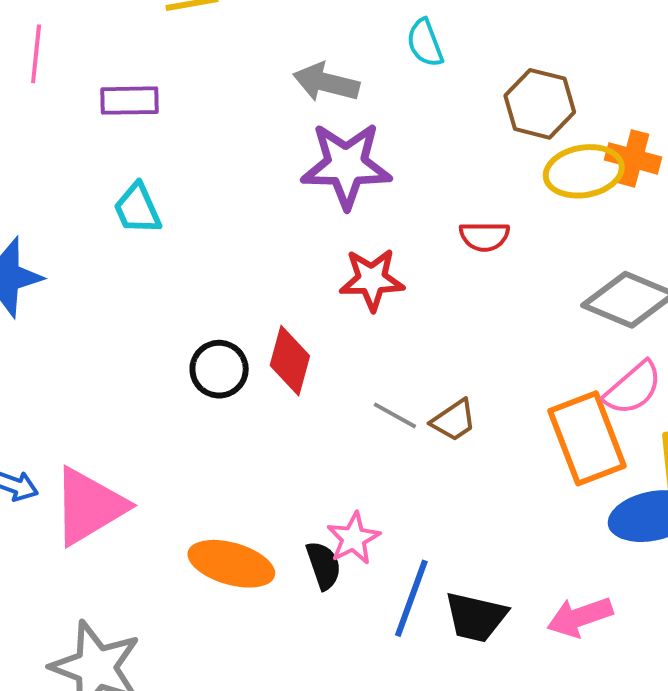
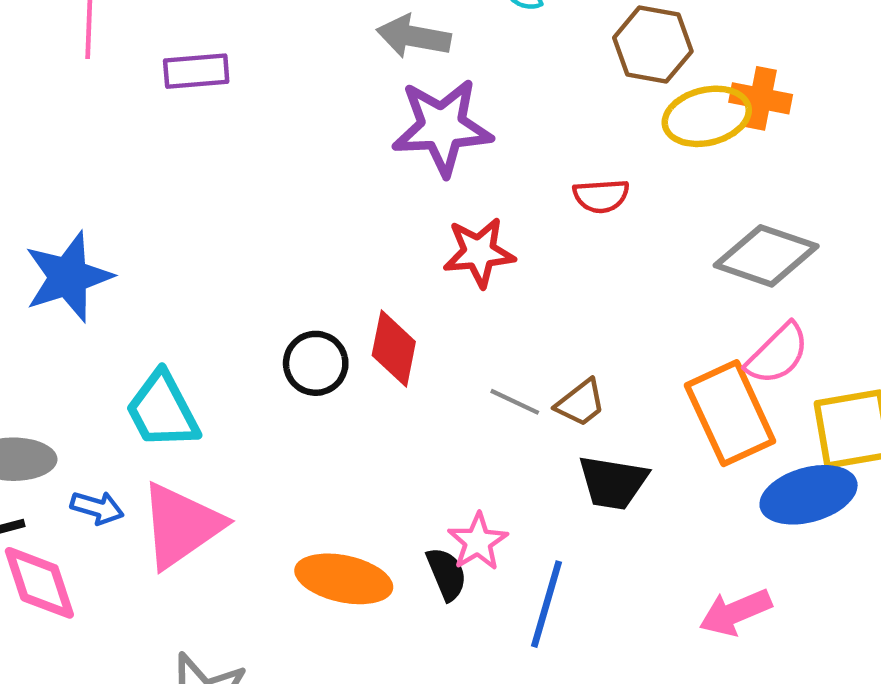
cyan trapezoid: (137, 209) -> (162, 410), moved, size x1.4
black trapezoid: (476, 617) -> (613, 482), moved

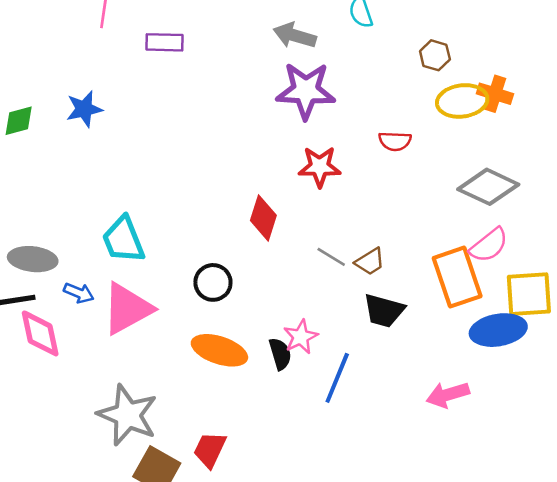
brown hexagon: (653, 44) -> (435, 55), size x0.7
blue star: (68, 277) -> (84, 109), moved, size x0.7
black circle: (316, 363) -> (213, 282), moved

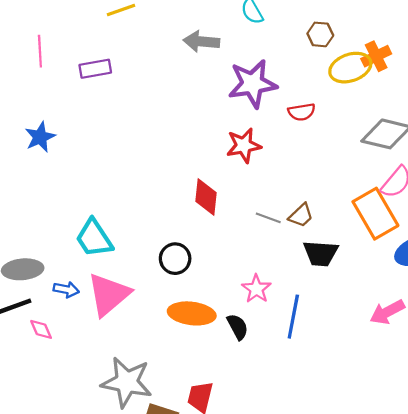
purple star: (306, 91) -> (252, 84), moved
orange cross: (495, 94) -> (376, 56), turned -32
pink diamond: (40, 333) -> (41, 329), size x0.6
black semicircle: (280, 354) -> (238, 327), moved

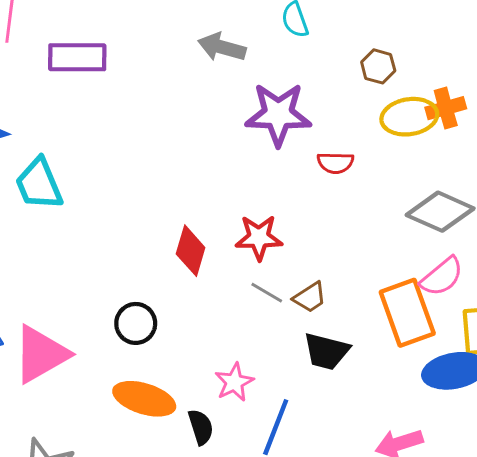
purple rectangle: (95, 69) -> (77, 57), size x1.4
red star: (244, 145) -> (259, 238), moved
cyan trapezoid: (94, 238) -> (39, 184), moved

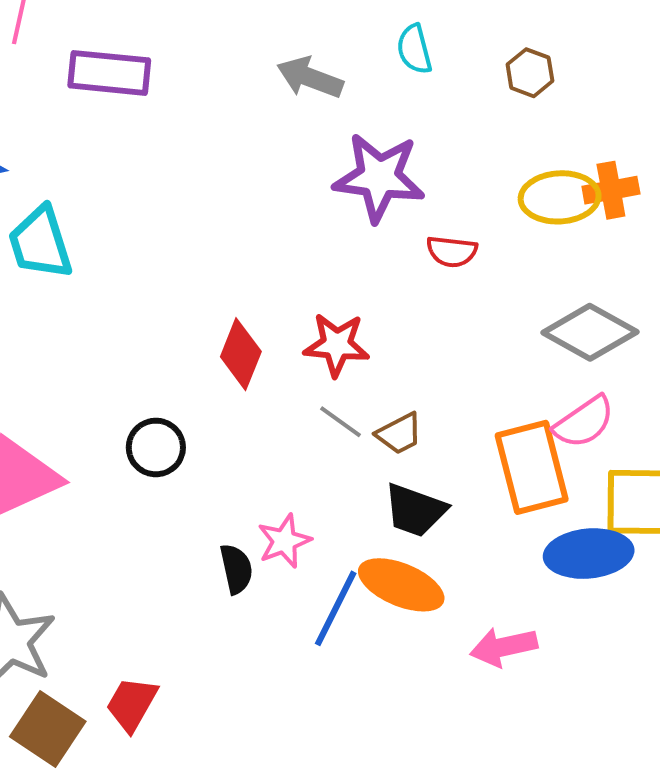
brown hexagon: (378, 66) -> (530, 73), moved
orange ellipse: (144, 399) -> (401, 585), moved
black semicircle: (201, 427) -> (236, 569), moved

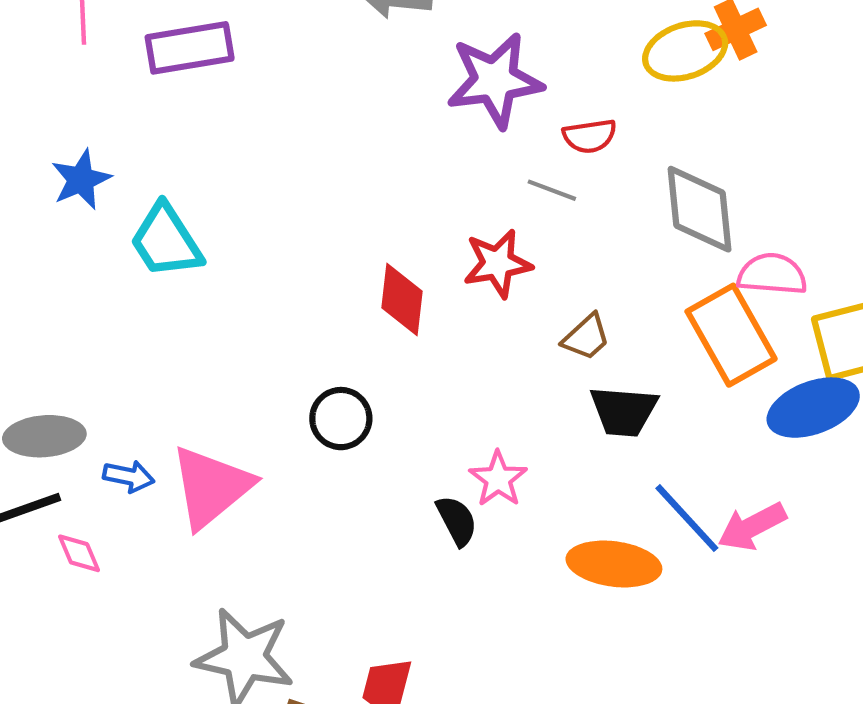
gray diamond: (590, 332) -> (700, 209), moved, turned 70
gray line: (340, 422) -> (552, 190), moved
pink semicircle: (584, 422) -> (772, 274), turned -126
orange ellipse: (401, 585) -> (614, 564), moved
blue line: (336, 608) -> (687, 518), moved, turned -54

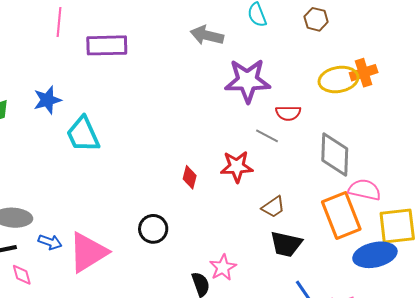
red diamond: (402, 300) -> (190, 177), size x0.7

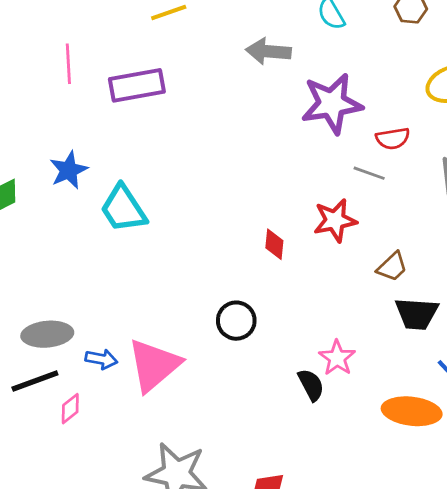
pink diamond: (22, 275) -> (70, 409), turned 75

